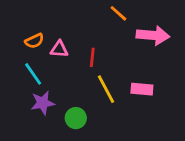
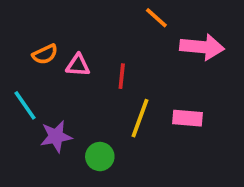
cyan line: (33, 74) -> (25, 105), moved
yellow line: (106, 89) -> (140, 118), turned 48

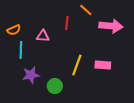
orange semicircle: (45, 54) -> (14, 30), moved
red line: (122, 76) -> (67, 23), moved
cyan line: (25, 105) -> (21, 50), moved, turned 36

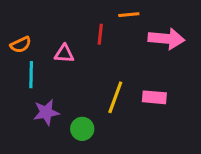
orange line: (86, 10) -> (129, 15), turned -48

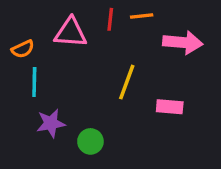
red line: (100, 34) -> (110, 19), moved
pink triangle: (64, 54) -> (71, 33), moved, size x1.5
yellow line: (115, 97) -> (127, 82), moved

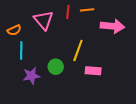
pink triangle: (71, 33) -> (44, 20), turned 45
pink rectangle: (170, 107) -> (93, 71), moved
green circle: (90, 141) -> (56, 67), moved

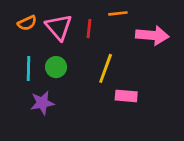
red line: (68, 12) -> (89, 29), moved
orange semicircle: (14, 30) -> (27, 23), moved
green circle: (56, 67) -> (56, 67), moved

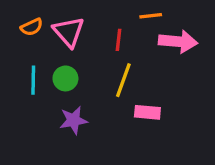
orange line: (118, 13) -> (151, 16), moved
red line: (89, 29) -> (119, 40), moved
purple star: (42, 103) -> (73, 120), moved

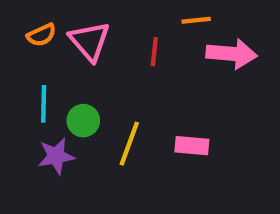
green circle: (65, 78) -> (83, 121), moved
yellow line: (123, 80) -> (129, 144), moved
purple star: (73, 120) -> (56, 156), moved

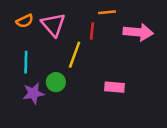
orange line: (196, 20) -> (107, 12), moved
green circle: (83, 121) -> (56, 82), moved
yellow line: (129, 144) -> (75, 55), moved

